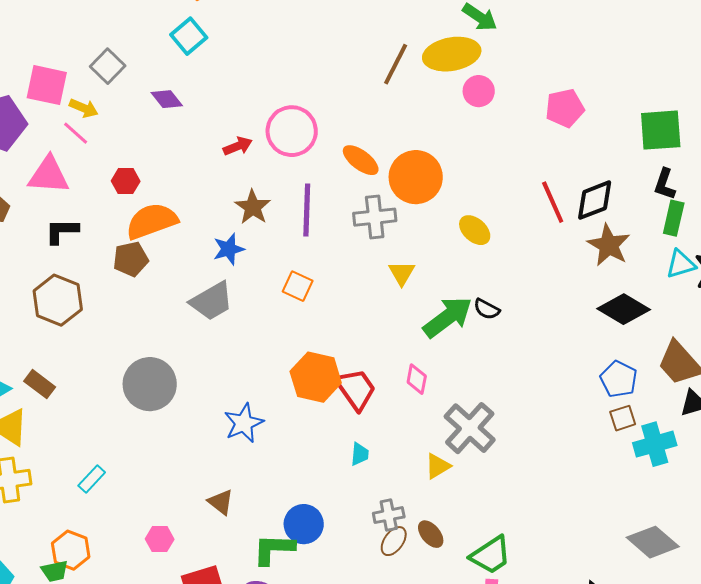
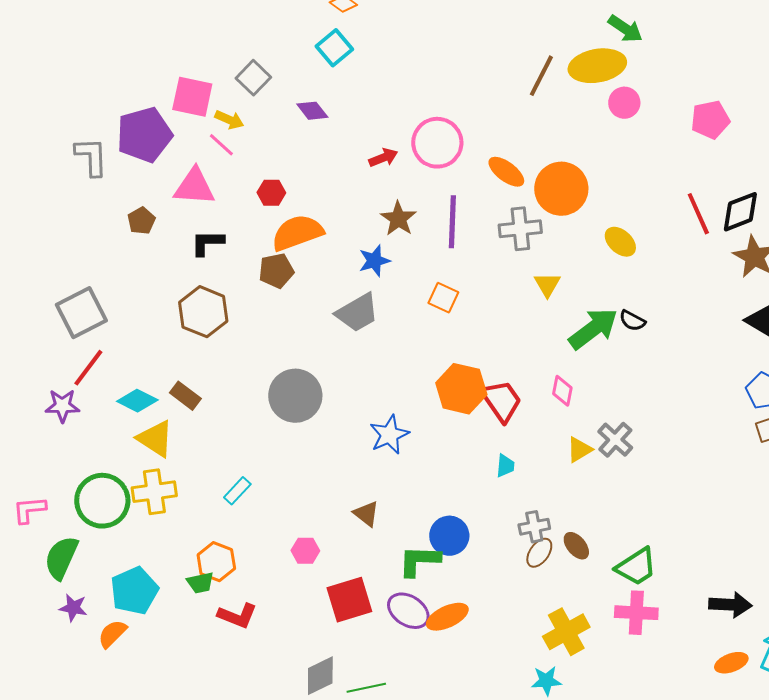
gray cross: (470, 428) -> (615, 440), size x0.7
yellow triangle: (438, 466) -> (579, 450), moved

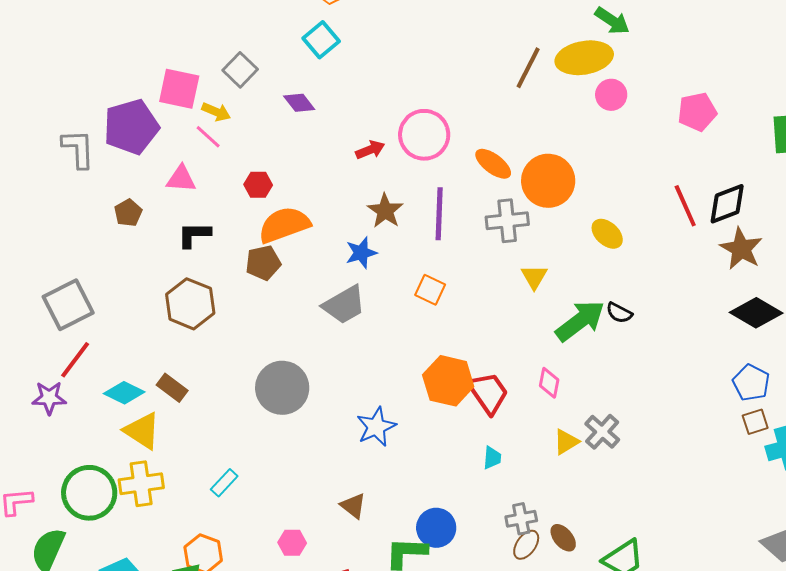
pink triangle: (194, 187) -> (181, 179), size x0.7

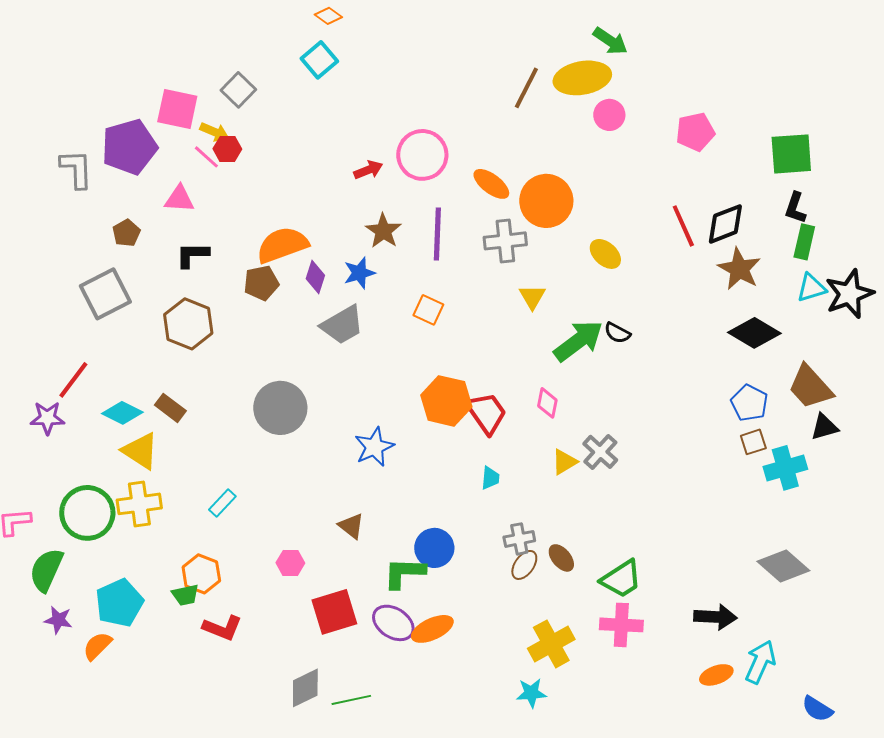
purple diamond: (299, 103) -> (315, 277), moved, turned 56
red hexagon: (258, 185) -> (227, 149), moved
gray square: (68, 305) -> (105, 294), moved

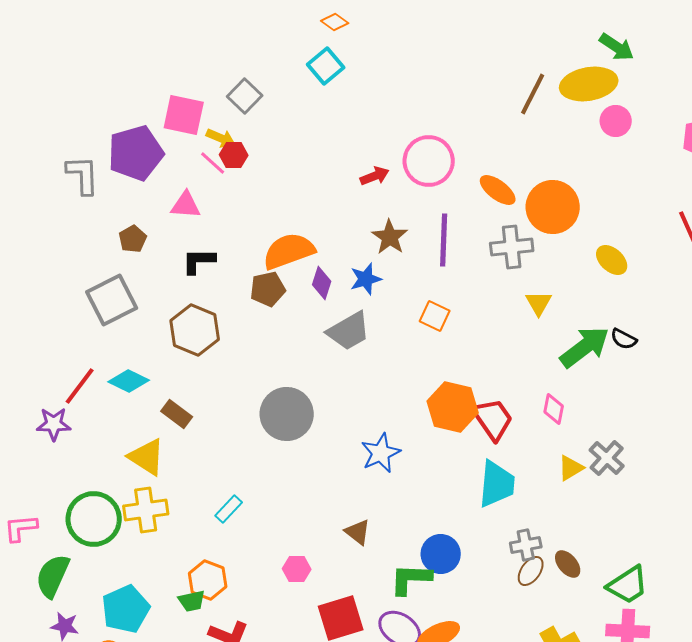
cyan diamond: (122, 413) -> (129, 381), moved
cyan trapezoid: (490, 478) -> (497, 484), size x2.0

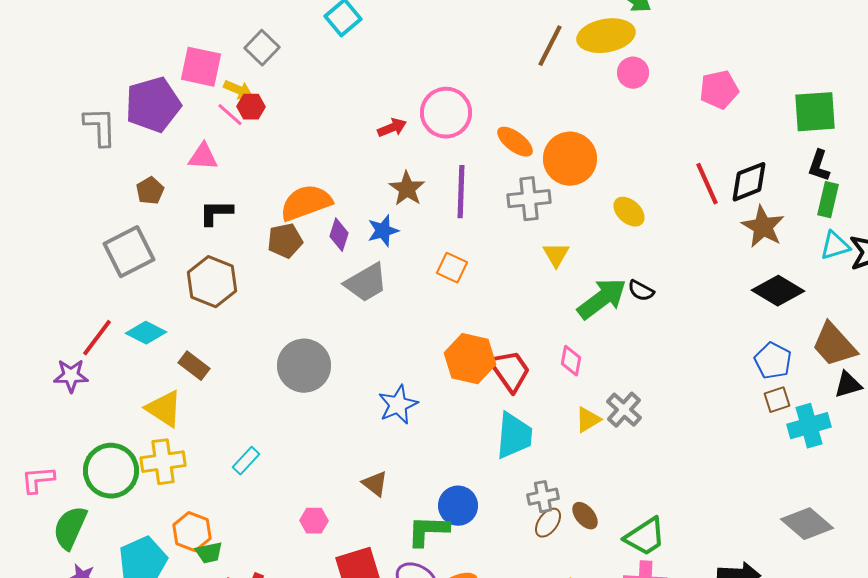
orange hexagon: (208, 580) -> (192, 532), moved

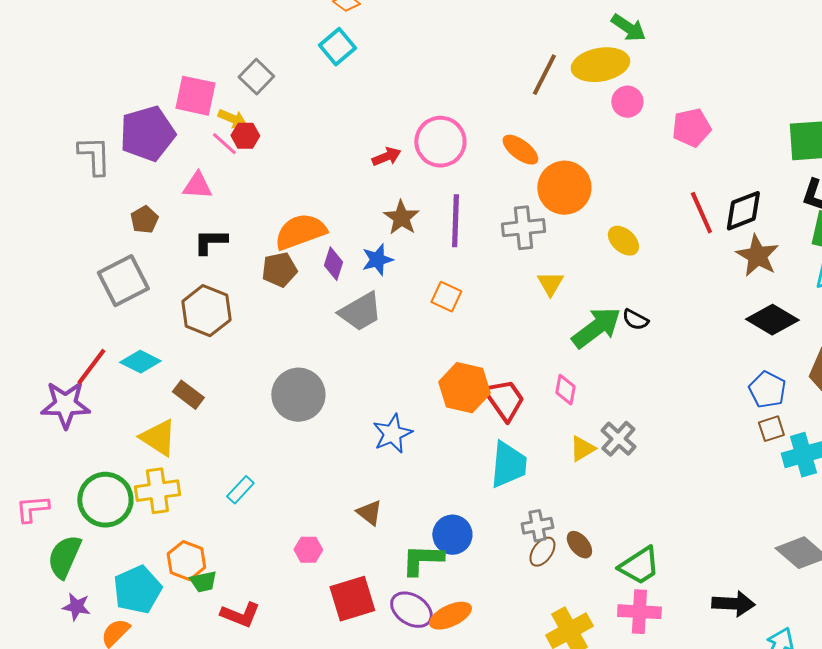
pink pentagon: (719, 90) -> (691, 128), moved
orange ellipse: (515, 142) -> (520, 150), moved
purple star: (71, 376) -> (65, 405), size x1.4

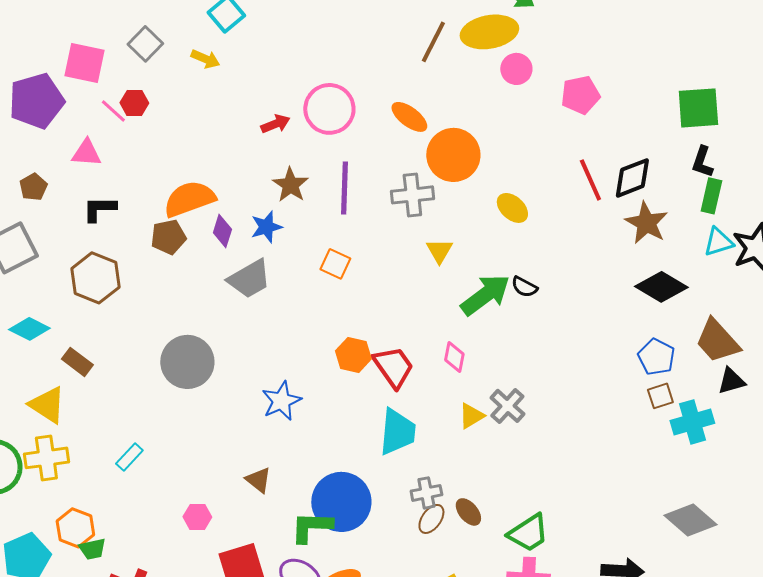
yellow arrow: (232, 119) -> (205, 59), moved
orange hexagon: (464, 388) -> (353, 355), size x0.7
blue circle: (452, 535) -> (341, 502), size x1.5

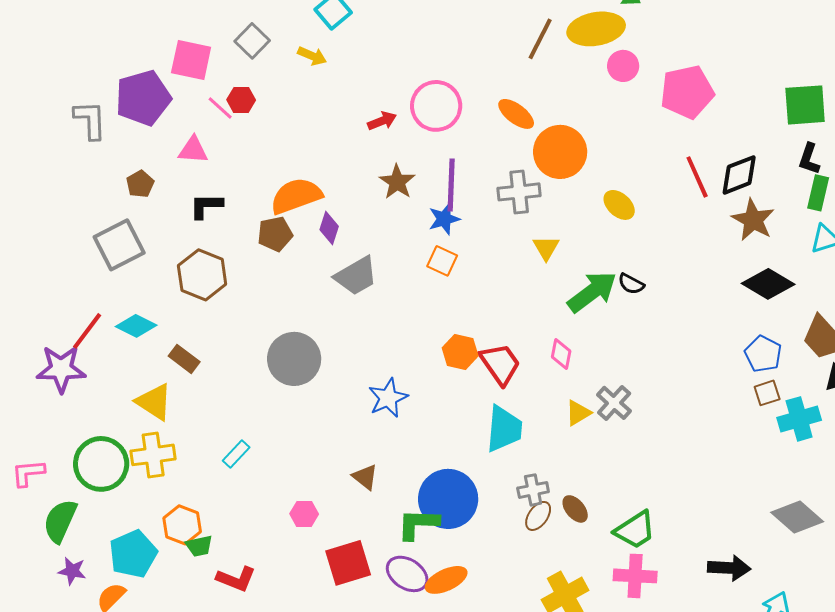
pink pentagon: (580, 95) -> (687, 92), size x1.4
blue star: (266, 227) -> (444, 219), moved

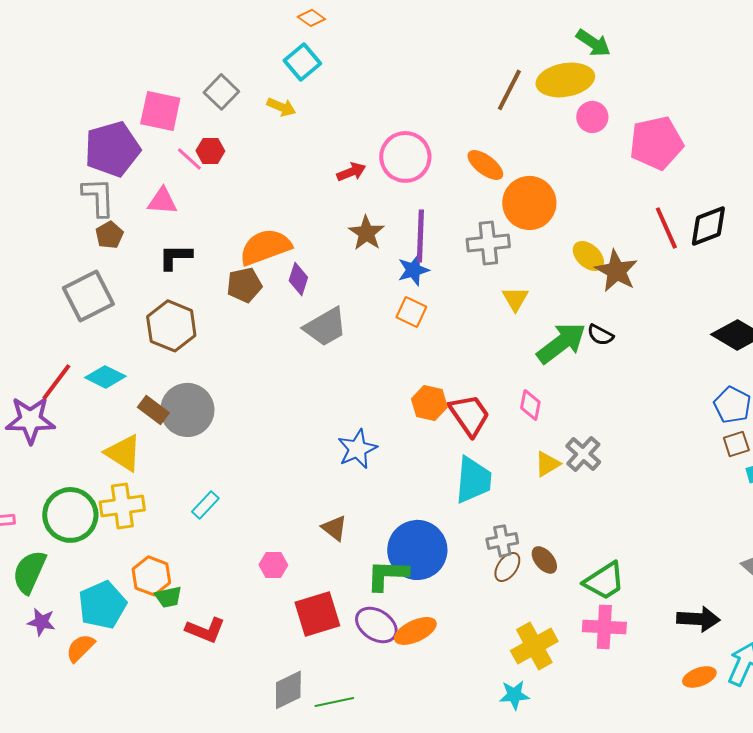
gray L-shape: (90, 120) -> (98, 197), moved
brown star: (753, 220) -> (616, 271), moved
gray circle: (294, 359) -> (187, 410), moved

